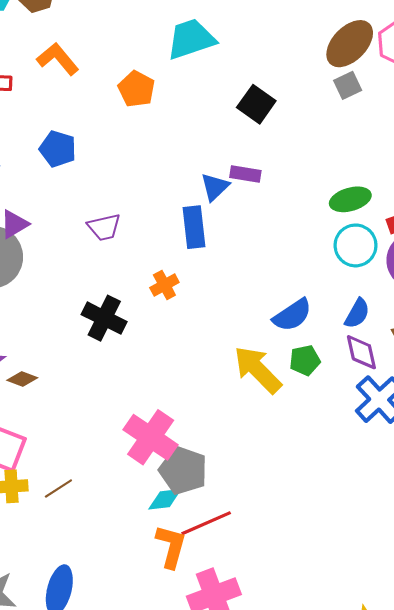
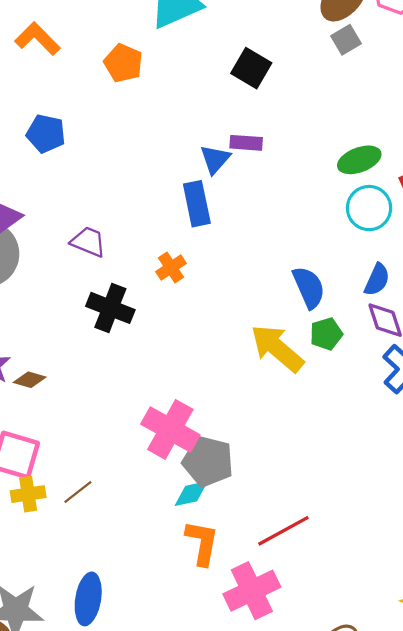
purple trapezoid: (104, 227) -> (88, 242), moved, turned -140
blue semicircle: (292, 315) -> (309, 287), turned -75
red line: (206, 523) -> (283, 531), moved

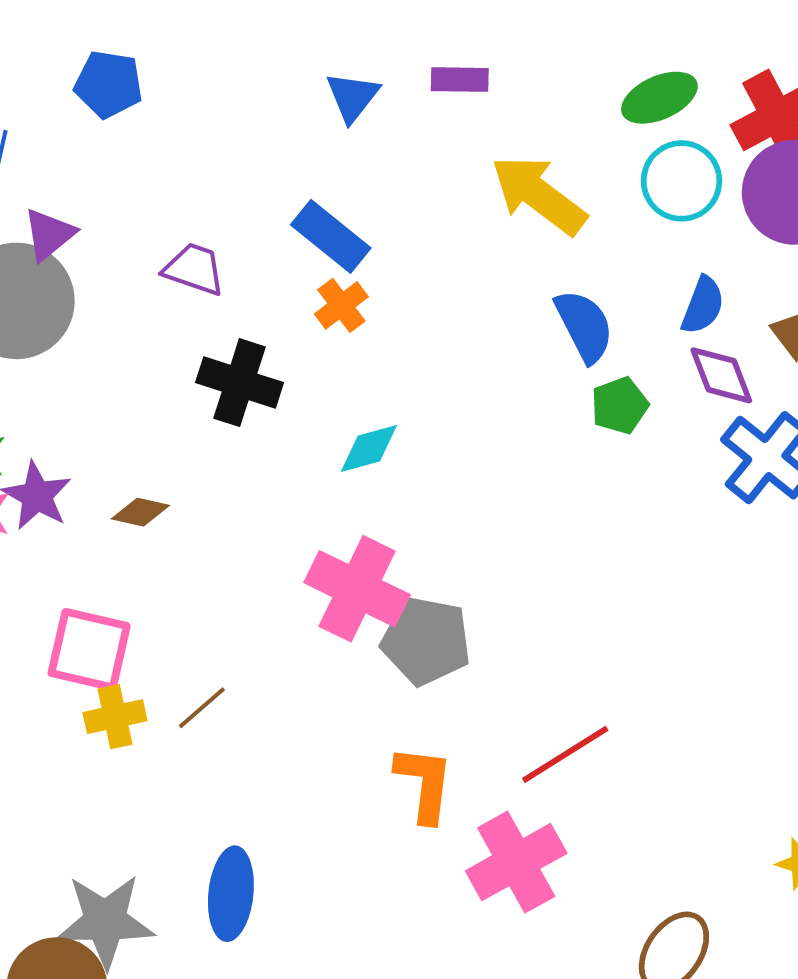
blue triangle: (215, 159) -> (352, 97), moved
blue rectangle: (197, 204) -> (331, 236), moved, turned -36
yellow arrow: (277, 348) -> (539, 195), moved
brown diamond: (30, 380) -> (140, 512), moved
cyan diamond: (191, 494) -> (369, 449), moved

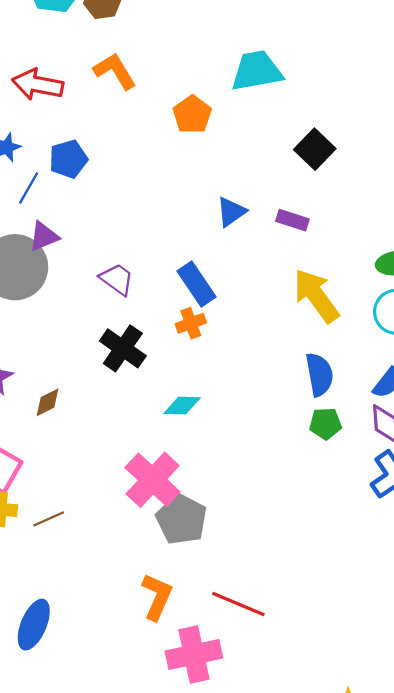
blue pentagon: (109, 84) -> (68, 159), moved, turned 30
brown diamond: (140, 512) -> (48, 402), turned -56
red line: (565, 754) -> (238, 604), turned 38

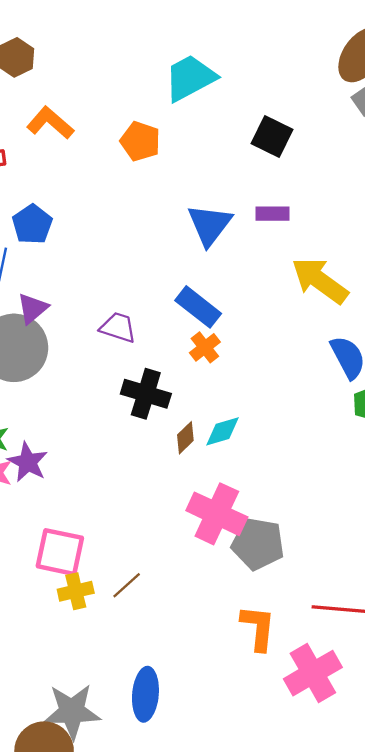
blue triangle: (231, 212) -> (210, 225), size x1.4
brown diamond: (48, 402) -> (185, 438), moved

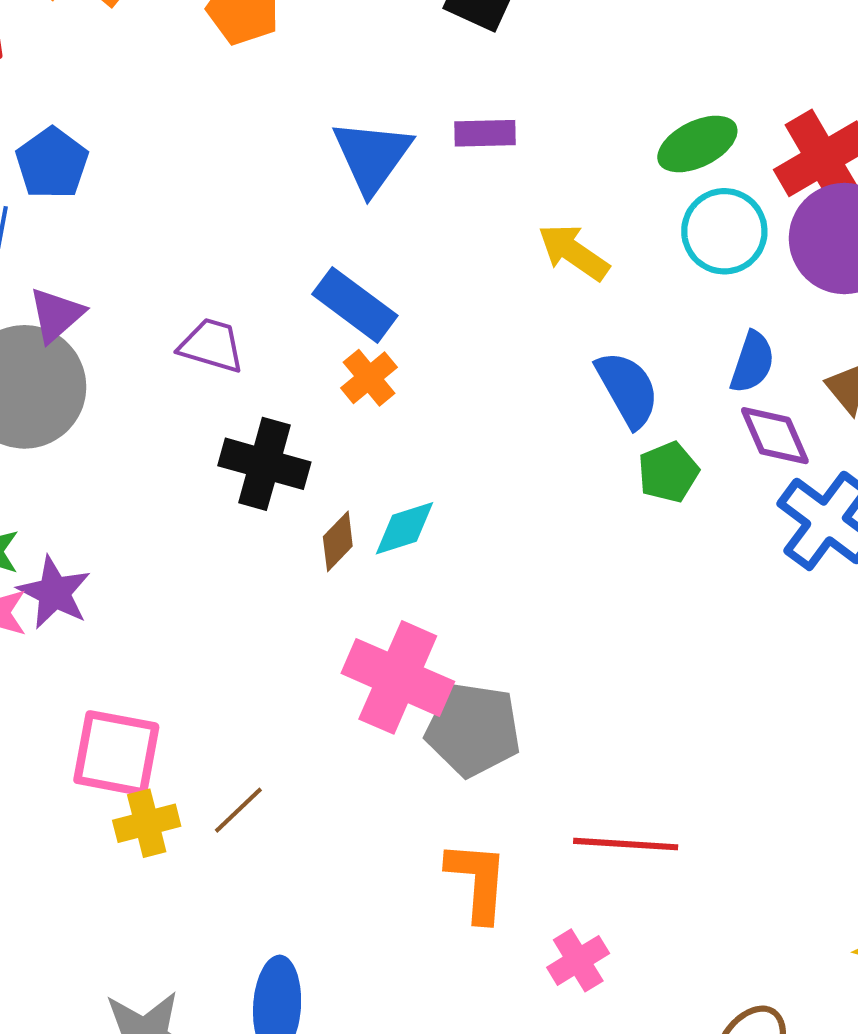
yellow arrow: (320, 281) -> (573, 252), size x0.7
pink cross: (313, 673) -> (578, 960), size x0.6

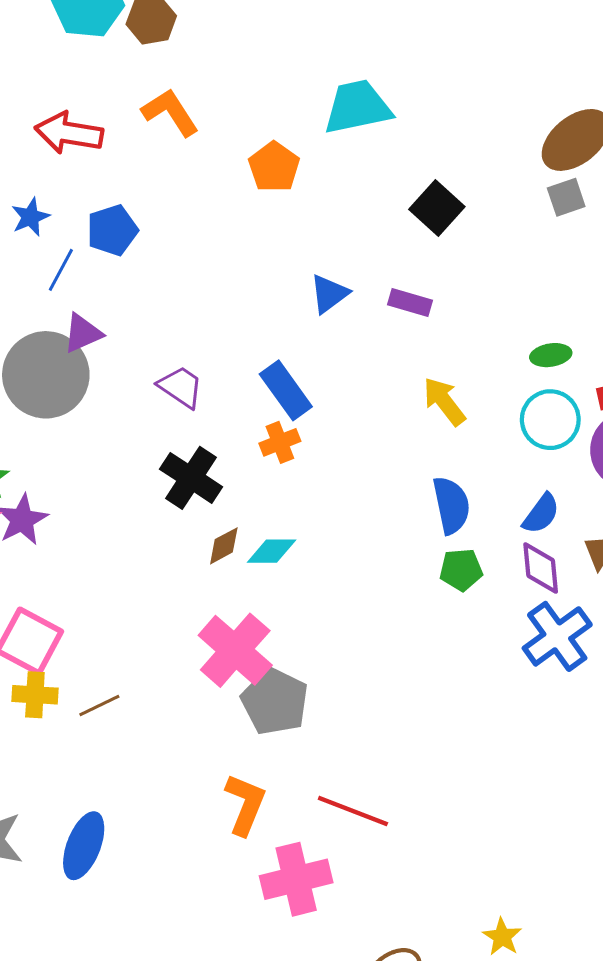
green ellipse: (697, 144) -> (551, 355), size x0.7
blue triangle: (372, 156) -> (329, 294), size x0.7
pink cross: (578, 960) -> (296, 879), size x1.6

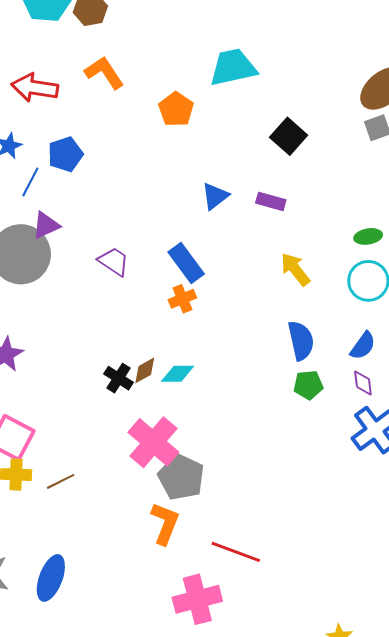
black cross: (191, 478) -> (119, 378), moved, size x0.7
purple diamond: (541, 568) -> (363, 383), size x0.7
orange L-shape: (245, 804) -> (165, 523), moved

